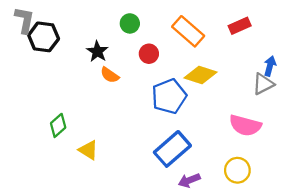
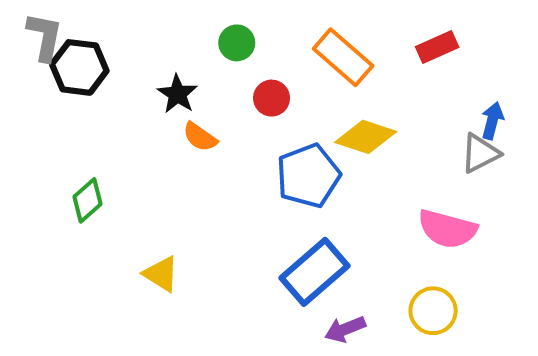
green diamond: (58, 125) -> (88, 200), moved

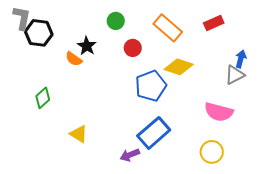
orange semicircle: (200, 137) -> (74, 59), moved
purple arrow: (345, 329) -> (130, 155), moved

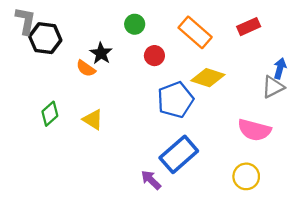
yellow triangle: (79, 134) -> (93, 119), moved
purple arrow: (130, 155) -> (151, 180), turned 66

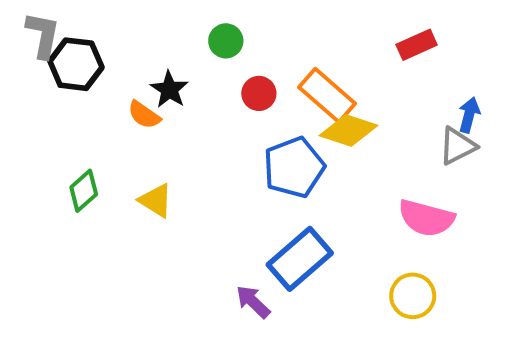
orange rectangle: (195, 32) -> (327, 95), moved

